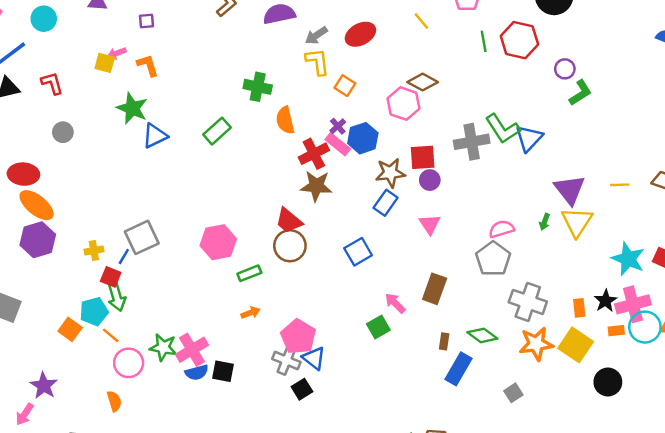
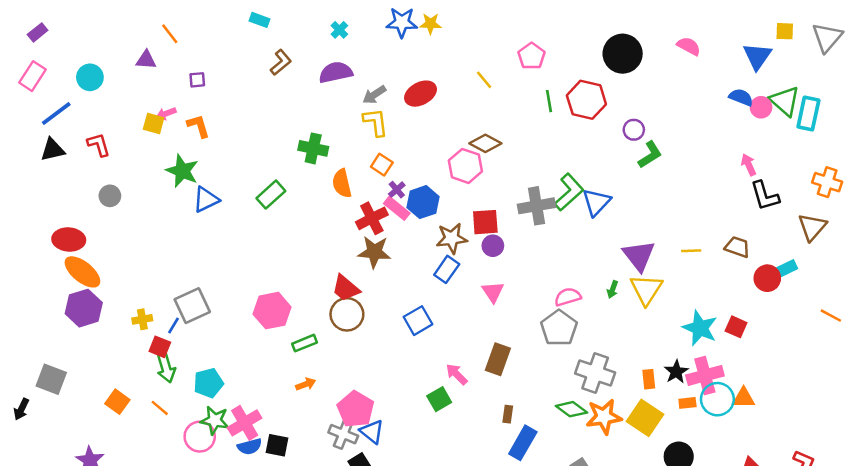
orange square: (345, 86) -> (382, 165), moved
green L-shape: (503, 129) -> (569, 192), turned -99
cyan pentagon: (94, 311) -> (208, 383), moved
green diamond: (482, 335) -> (571, 409), moved
pink circle: (129, 363) -> (200, 437), moved

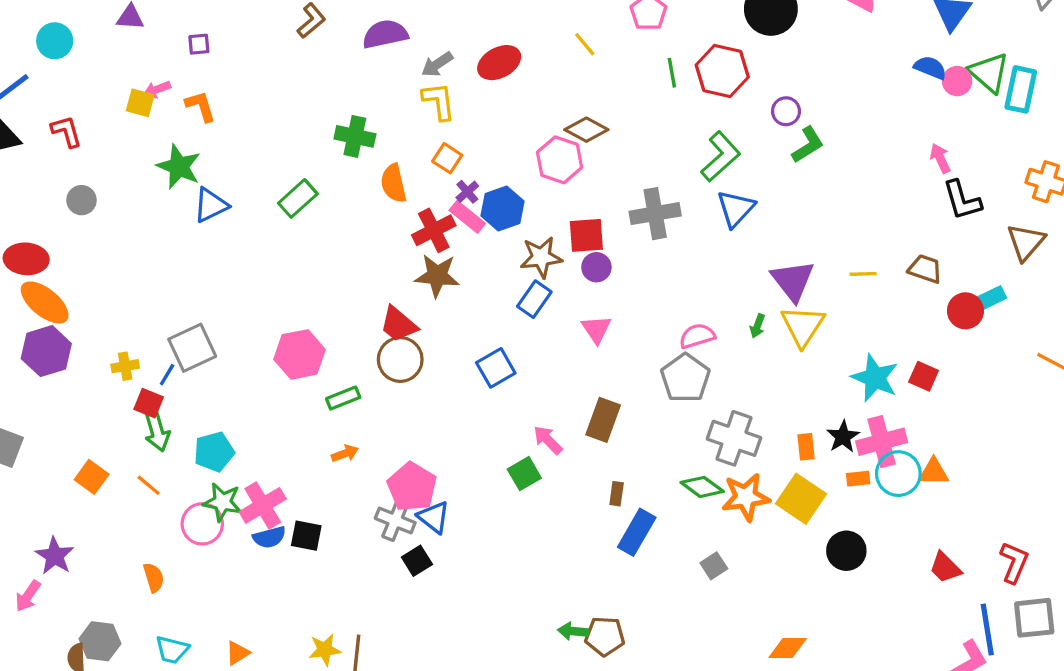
green L-shape: (569, 192) -> (721, 157), moved

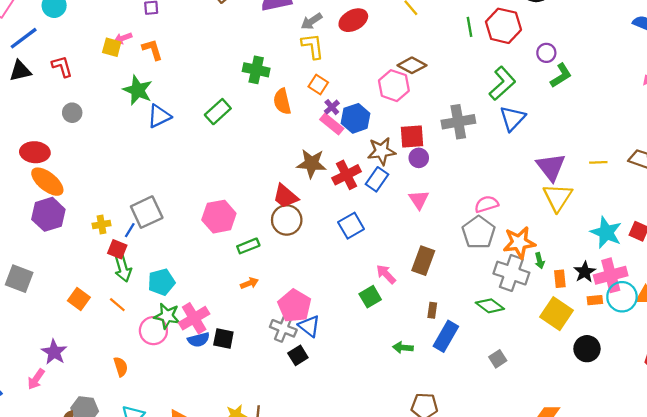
red cross: (434, 230) -> (347, 175), moved
green arrow: (757, 326) -> (540, 261), moved, turned -35
orange star: (746, 497) -> (519, 243), moved
green arrow: (573, 631) -> (403, 348), moved

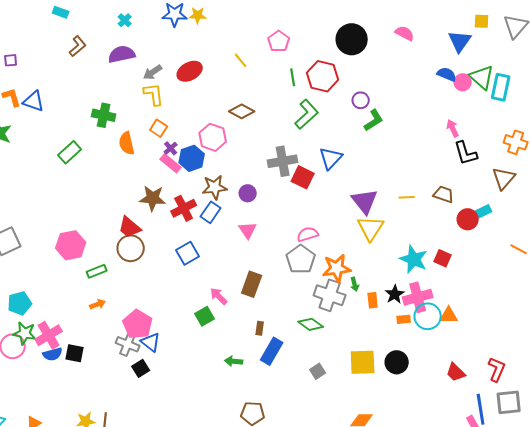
green L-shape: (502, 83) -> (307, 114), moved
pink hexagon: (394, 86) -> (213, 137), moved
blue triangle: (159, 116) -> (34, 101), moved, turned 45
red square: (412, 136) -> (303, 177), moved, turned 30
yellow square: (557, 314) -> (363, 362), moved, turned -36

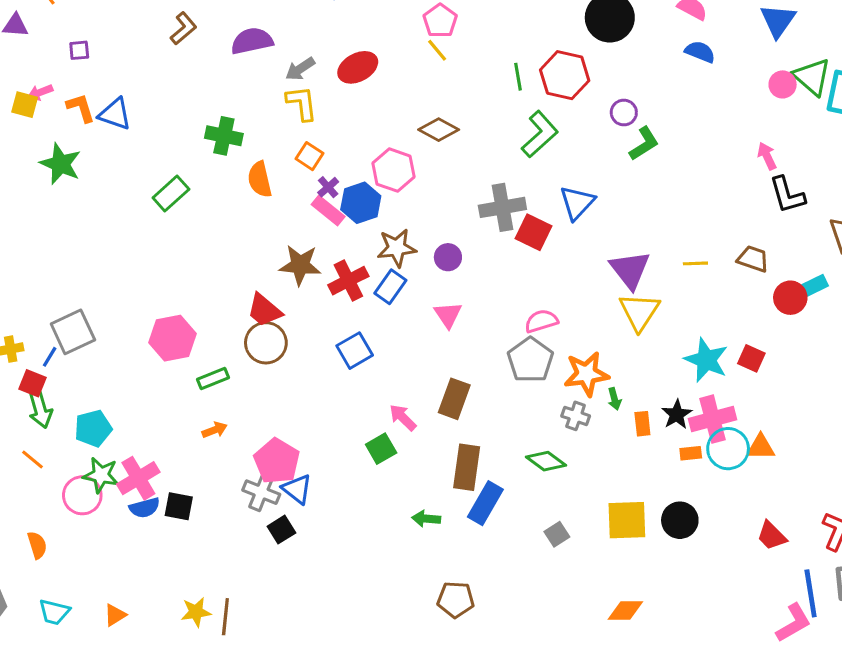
pink pentagon: (279, 41) -> (440, 21), moved
blue semicircle: (447, 74) -> (700, 52), moved
gray cross: (330, 295) -> (576, 416), size x0.6
brown rectangle: (260, 328) -> (467, 467), size x2.0

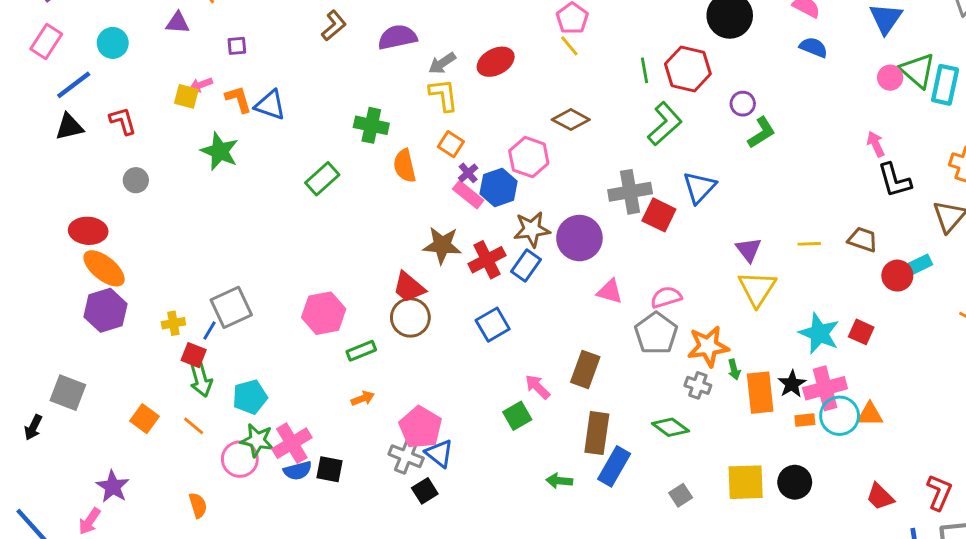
purple circle: (448, 257) -> (579, 238), size x1.8
purple triangle: (630, 270) -> (749, 250), size x0.7
pink triangle: (448, 315) -> (610, 291), moved, turned -40
orange rectangle: (642, 424) -> (760, 393), size x1.8

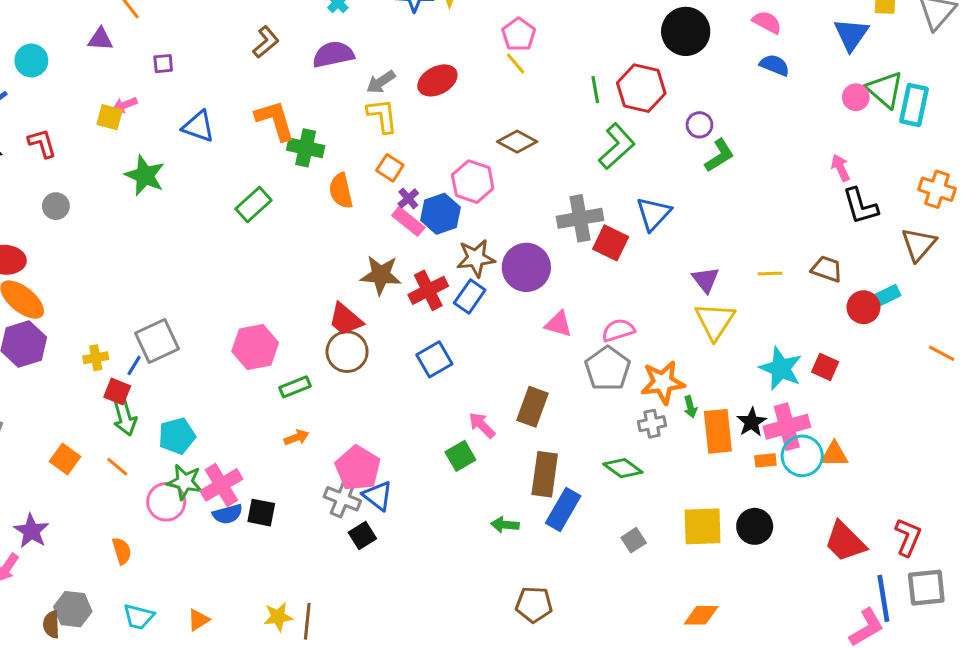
orange L-shape: (238, 99) -> (275, 120), moved, size x1.4
gray cross: (698, 385) -> (652, 424), turned -30
red trapezoid: (880, 497) -> (845, 542), size x1.4

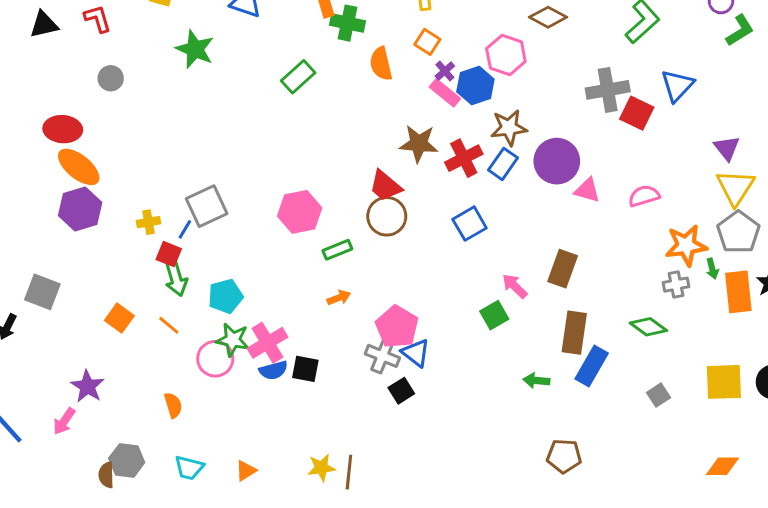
purple circle: (526, 267) -> (557, 161), moved
gray pentagon: (608, 369) -> (738, 232), moved

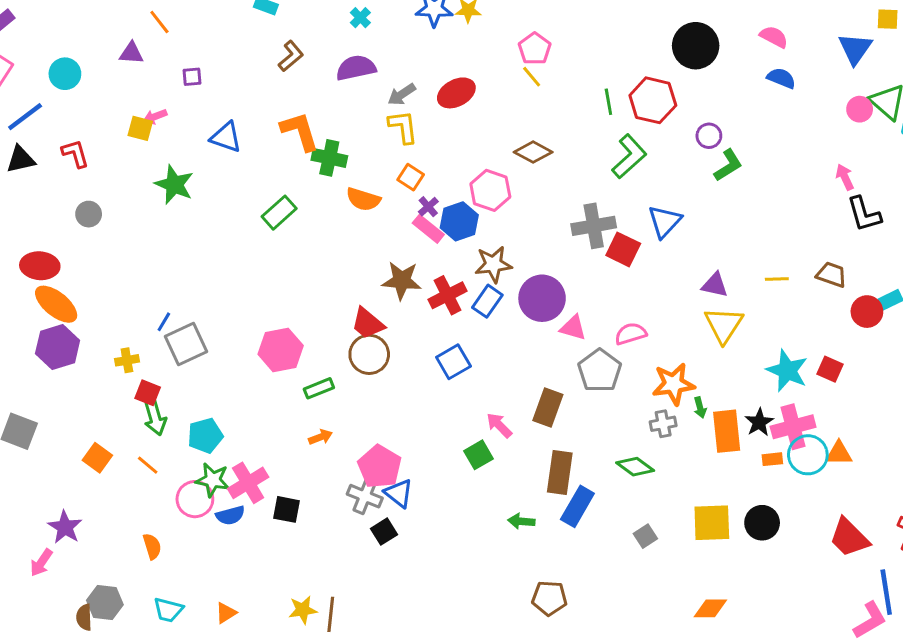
orange semicircle: (381, 64) -> (363, 199), turned -60
purple triangle: (727, 148) -> (715, 285), turned -40
blue line: (185, 229) -> (164, 322), moved
gray pentagon: (738, 232) -> (600, 371), moved
blue semicircle: (273, 370) -> (230, 515), moved

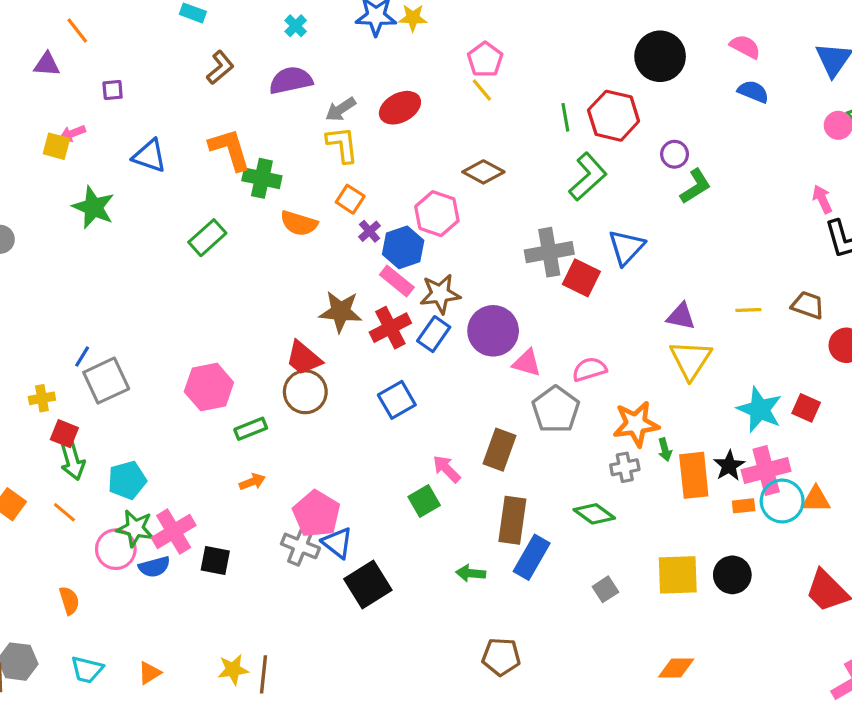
pink rectangle: (428, 229) -> (397, 281), moved
black square: (384, 532) -> (368, 584), moved, size x1.6

